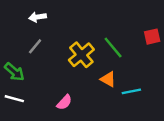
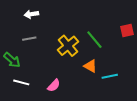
gray line: (35, 46) -> (29, 39), turned 40
white line: (14, 99) -> (21, 82), moved

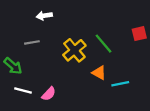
white arrow: (31, 14) -> (44, 16), moved
pink semicircle: (54, 85) -> (49, 94), moved

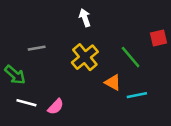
white arrow: (44, 16) -> (85, 18), moved, turned 80
green line: (103, 44) -> (131, 57), moved

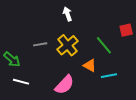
gray line: (37, 48) -> (40, 44), moved
pink semicircle: (56, 107) -> (64, 85), moved, size x1.5

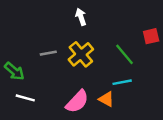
orange triangle: (90, 65) -> (106, 99), moved
cyan line: (109, 76) -> (122, 82), moved

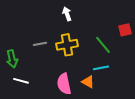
yellow cross: (81, 54) -> (67, 45), turned 30
green arrow: (14, 71) -> (12, 59), turned 36
pink semicircle: (77, 102) -> (64, 84), turned 125

